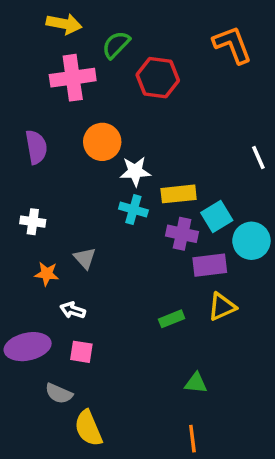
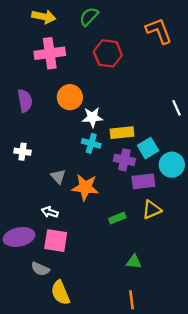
green semicircle: (116, 45) -> (89, 17), moved
orange star: (47, 274) -> (85, 187), moved, size x1.6
pink square: (81, 352) -> (56, 241), size x1.5

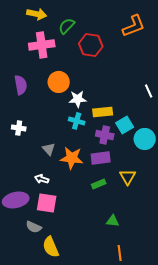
green semicircle: (89, 17) -> (67, 26), moved
orange L-shape: (159, 31) -> (134, 26), turned 90
purple rectangle: (143, 181) -> (101, 158), moved
yellow triangle: (152, 210) -> (128, 177), turned -36
orange line: (132, 300) -> (120, 253), moved

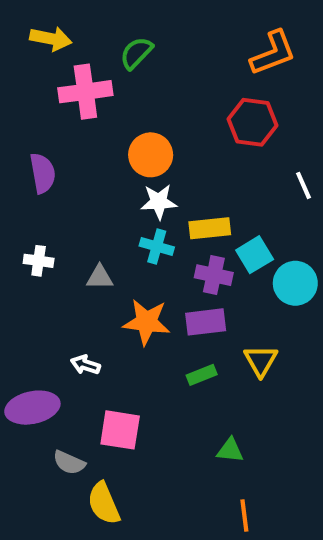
yellow arrow: (37, 14) -> (51, 39), moved
red hexagon: (91, 45) -> (253, 122), moved
orange circle: (59, 82) -> (151, 155), moved
gray triangle: (49, 149) -> (100, 277), moved, turned -48
pink square: (47, 203) -> (120, 430), moved

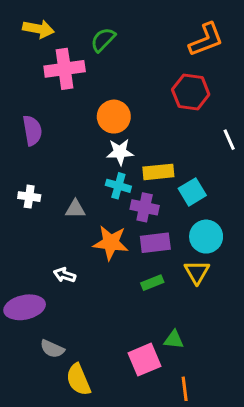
purple cross: (214, 275) -> (145, 207), moved
cyan circle: (295, 283) -> (206, 237), moved
pink square: (120, 430) -> (145, 360), moved, turned -32

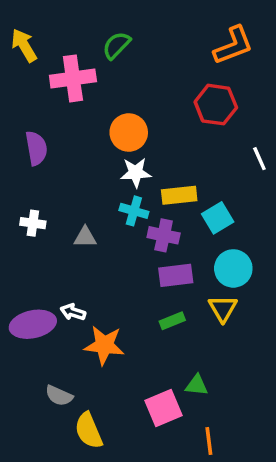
yellow arrow: (38, 29) -> (24, 45), moved, turned -132
orange star: (111, 243) -> (104, 345), moved
purple ellipse: (25, 307) -> (33, 324), moved

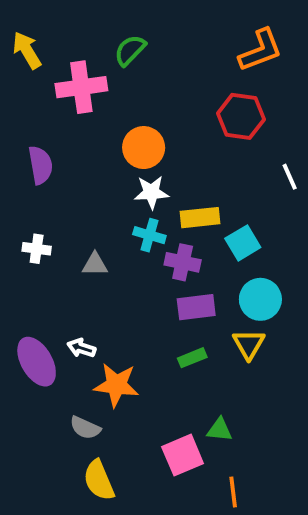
purple ellipse: (33, 324) -> (37, 362), turned 72
gray semicircle: (59, 396) -> (85, 428), moved

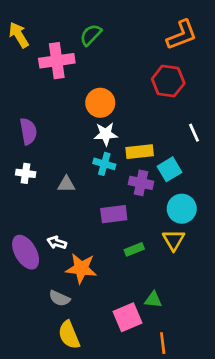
purple semicircle: (40, 165) -> (28, 131), moved
white line: (290, 177) -> (194, 133), moved
purple cross: (183, 262) -> (141, 183), moved
purple rectangle: (196, 307) -> (114, 214), moved

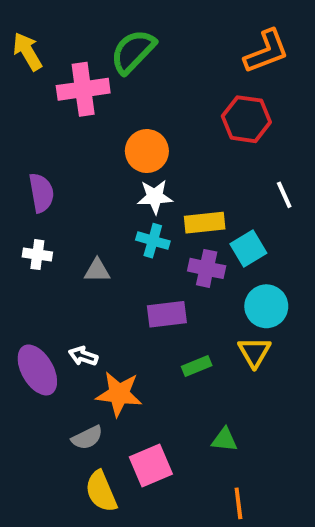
green semicircle: (91, 35) -> (133, 51), size x1.4
gray semicircle: (60, 298) -> (87, 438), turned -50
pink square: (127, 317) -> (151, 466), moved

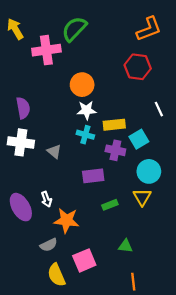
white cross: (37, 255) -> (21, 142), size x1.6
gray triangle: (97, 270) -> (54, 151), turned 40
white arrow: (83, 356) -> (46, 199), turned -128

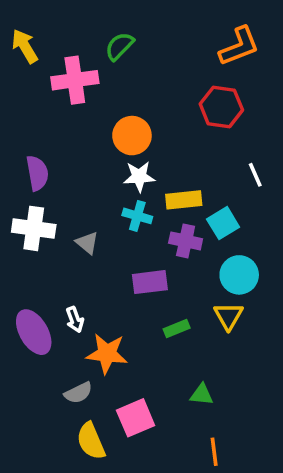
green semicircle: (74, 29) -> (119, 46), size x0.7

